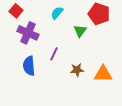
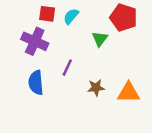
red square: (16, 11) -> (47, 14), moved, turned -32

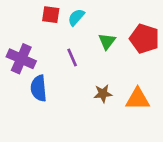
red pentagon: (124, 18) -> (144, 39), moved
purple cross: (35, 41) -> (21, 59), moved
purple line: (67, 68) -> (72, 57), moved, turned -48

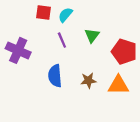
red pentagon: (144, 39) -> (124, 52), moved
purple line: (72, 57) -> (62, 40), moved
blue semicircle: (39, 88) -> (55, 76), moved

